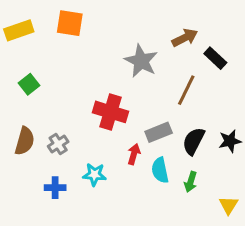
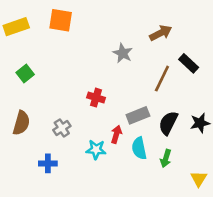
black rectangle: (215, 58) -> (189, 63), moved
gray star: (141, 61) -> (123, 53), size x0.7
red cross: (111, 112) -> (96, 98), size x0.6
gray cross: (58, 144) -> (62, 128), moved
cyan star: (94, 175) -> (96, 150), moved

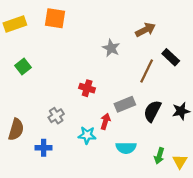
brown semicircle: (21, 123) -> (16, 129), moved
cyan semicircle: (139, 148) -> (126, 148), moved, turned -78
green arrow: (166, 158) -> (159, 156), moved

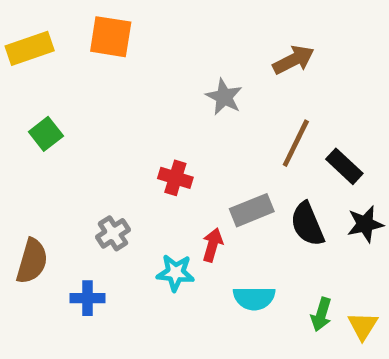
black rectangle: (171, 57) -> (344, 166), moved
black semicircle: (152, 111) -> (307, 224), turned -50

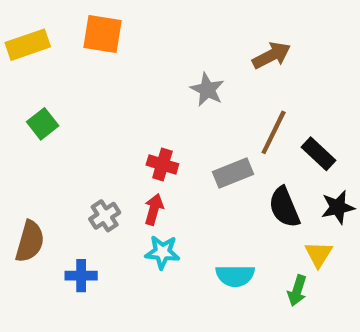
gray rectangle: (252, 210) -> (233, 173), moved
red arrow: (212, 245) -> (154, 209), moved
yellow triangle: (363, 326) -> (319, 254), moved

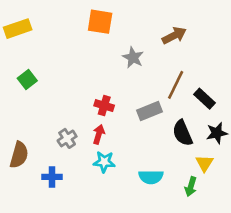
orange square: (103, 34) -> (100, 22), moved

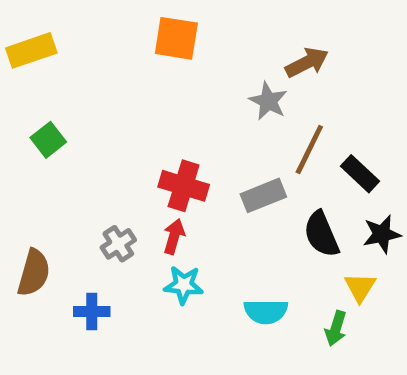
gray star: (133, 57) -> (268, 101), moved
red cross: (104, 106) -> (184, 186), size x1.4

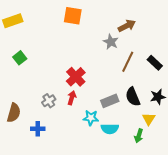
black rectangle: (360, 174) -> (155, 63), moved
red cross: (184, 186) -> (76, 77), turned 30
gray rectangle: (263, 195) -> (110, 101), moved
cyan star: (184, 285) -> (91, 118), moved

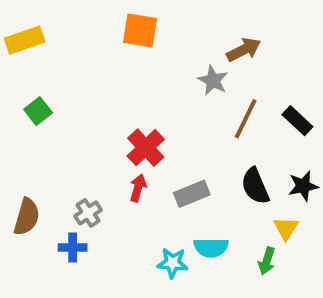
gray cross: (49, 101) -> (88, 213), moved
gray rectangle: (110, 101) -> (192, 194), moved
cyan star: (91, 118) -> (173, 263), moved

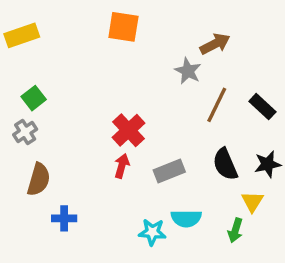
gray cross: (88, 213) -> (25, 132), moved
brown semicircle: (27, 217) -> (39, 179), moved

